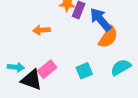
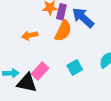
orange semicircle: (108, 37) -> (63, 31), moved

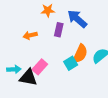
purple rectangle: (61, 12) -> (59, 30), moved
orange semicircle: (63, 31) -> (80, 54), moved

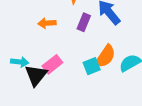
black triangle: (28, 78) -> (36, 75), turned 48

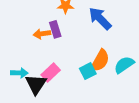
purple rectangle: (84, 22) -> (55, 29), moved, turned -35

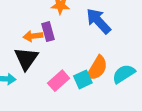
pink rectangle: (51, 73) -> (59, 81), moved
black triangle: (36, 84) -> (26, 59), moved

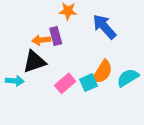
black triangle: (26, 59) -> (34, 62), turned 35

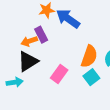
blue arrow: (104, 27) -> (68, 19), moved
cyan square: (89, 83) -> (91, 77), moved

